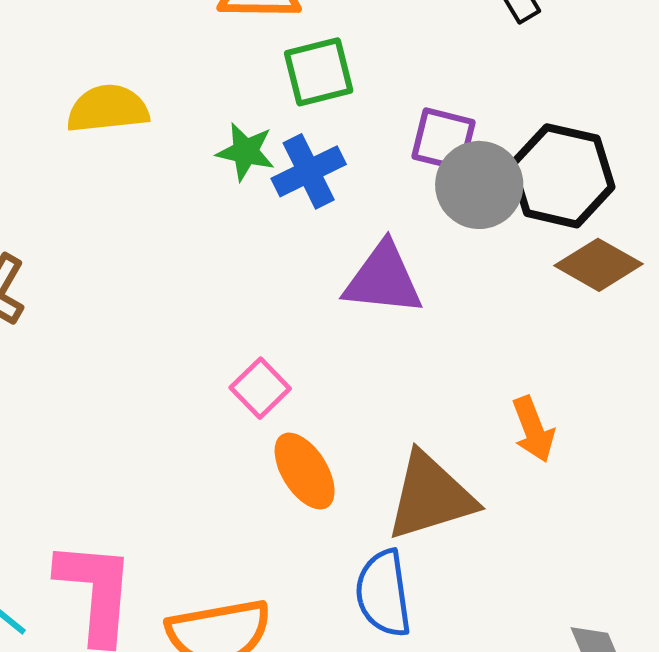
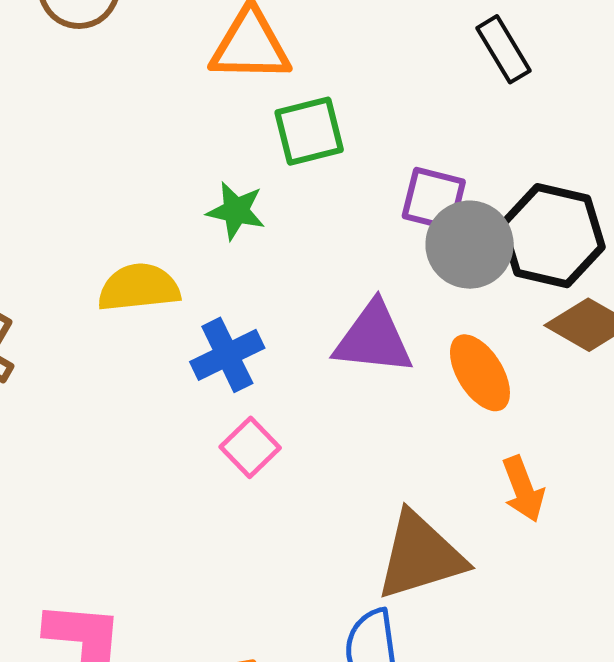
yellow semicircle: (108, 109) -> (139, 288), moved
blue cross: (309, 171) -> (227, 355), moved
orange ellipse: (305, 471) -> (480, 373), moved

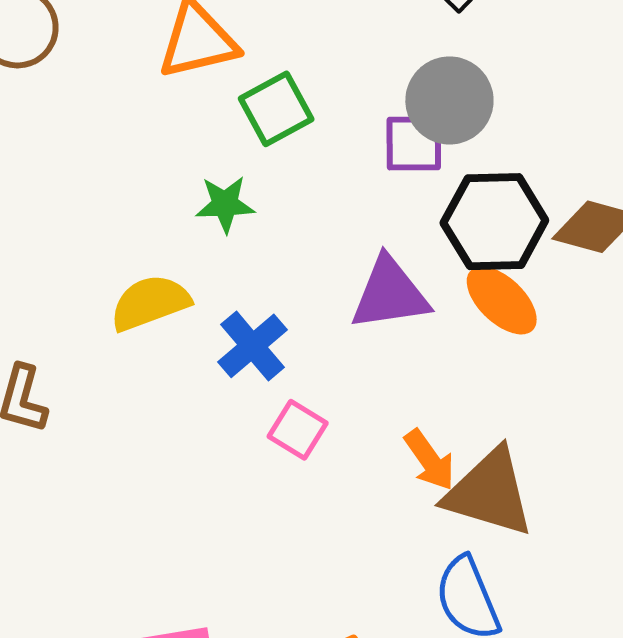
black hexagon: (552, 236) -> (494, 222), moved
gray circle: (470, 245) -> (449, 100), moved
orange arrow: (523, 489) -> (430, 460), moved
brown triangle: (420, 556) -> (489, 493), turned 48

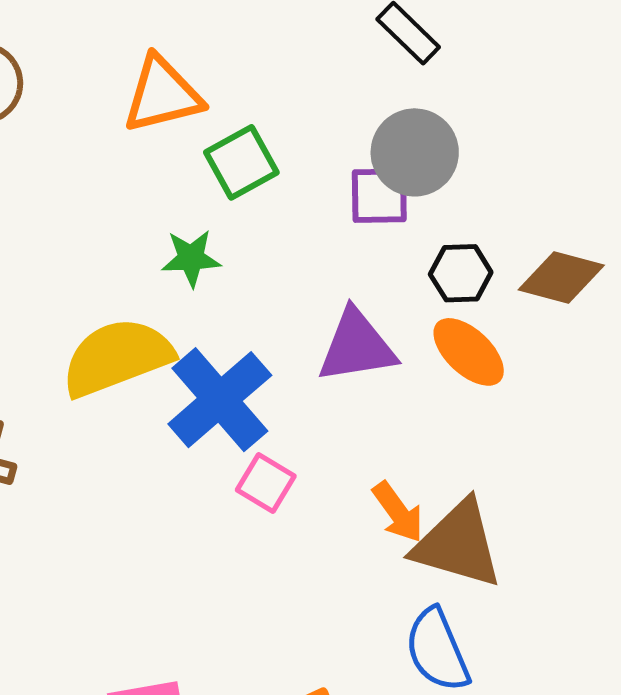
black hexagon: (494, 222) -> (461, 273), size x0.6
yellow semicircle: (150, 303) -> (117, 357), size x1.4
blue cross: (252, 346) -> (220, 400), size x1.5

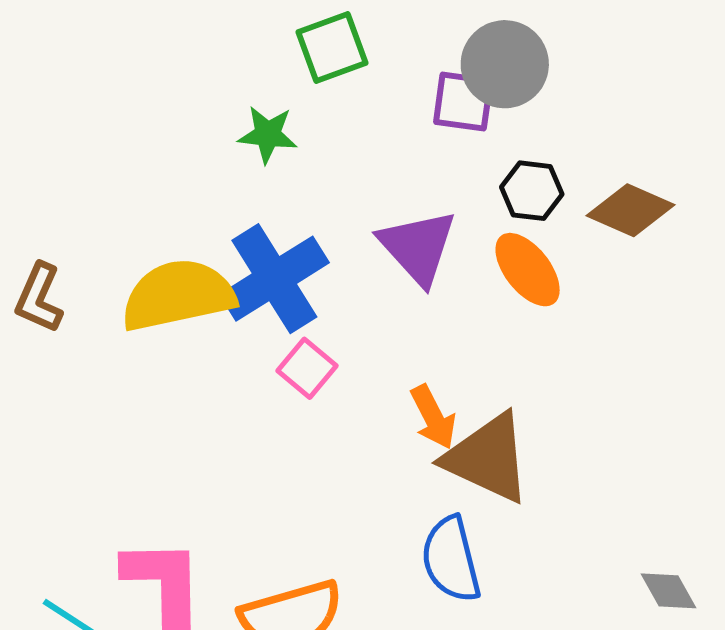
purple triangle: (357, 346) -> (418, 247), turned 48
yellow semicircle: (117, 357) -> (178, 295), moved

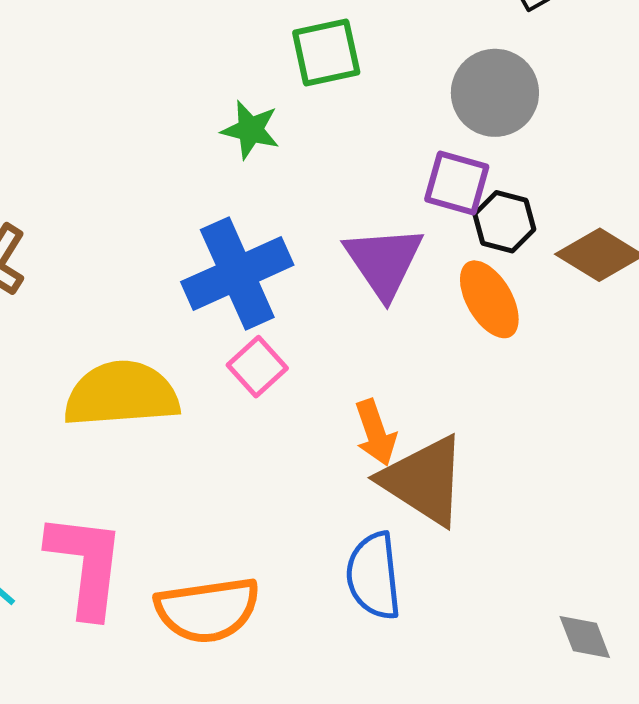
purple square: (463, 102) -> (457, 183), moved
yellow semicircle: (178, 295) -> (121, 394), moved

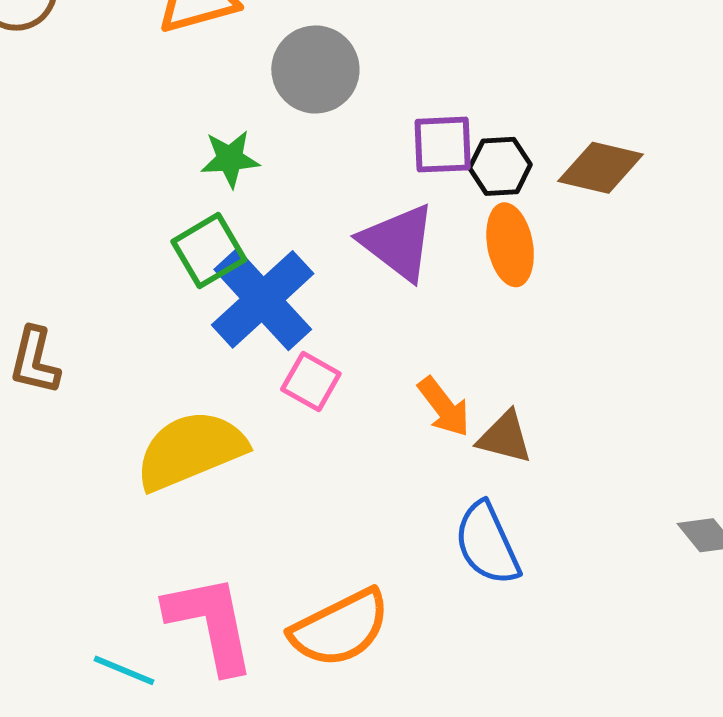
green square: (326, 52) -> (209, 251), moved
gray circle: (495, 93) -> (315, 69), moved
orange ellipse: (489, 299) -> (510, 245), turned 38
brown triangle: (424, 480) -> (505, 437), size x0.6

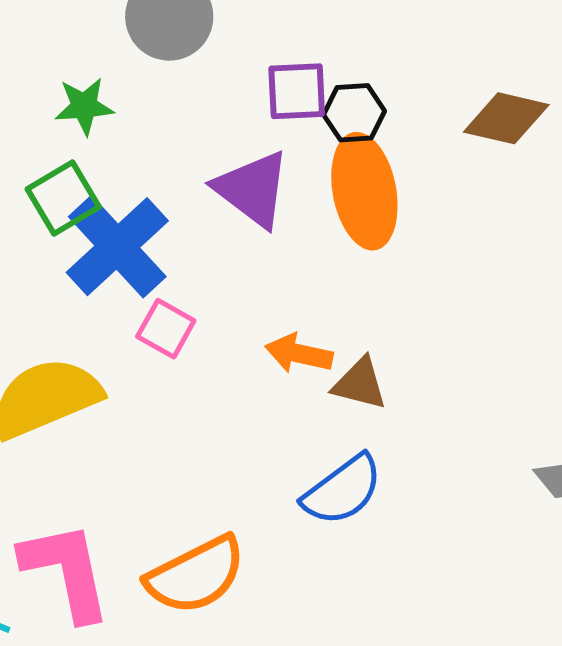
brown diamond: (601, 168) -> (506, 118), moved
orange ellipse: (510, 245) -> (364, 191), size x1.4
orange arrow: (444, 407) -> (299, 354), turned 140
blue semicircle: (487, 544) -> (343, 490), turned -102

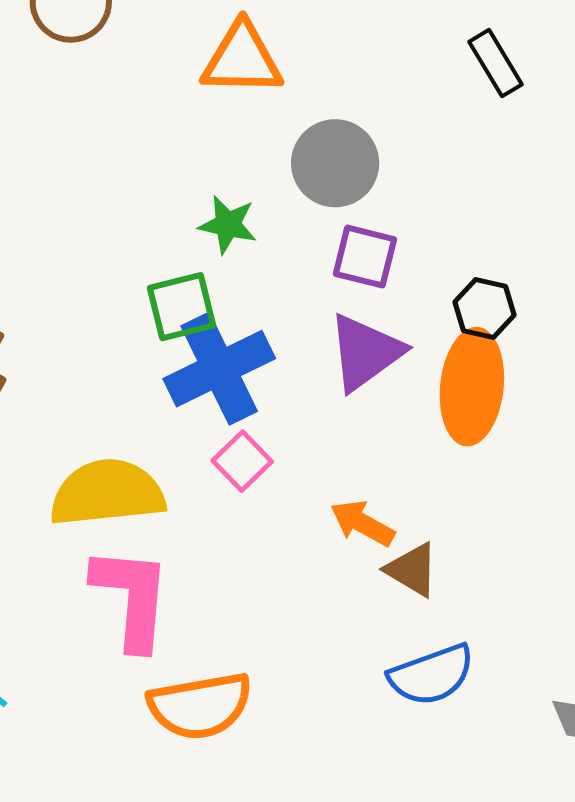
purple square: (297, 91) -> (365, 257), moved
purple triangle: (252, 189) -> (365, 352), turned 30
blue semicircle: (343, 490) -> (431, 675), moved
pink L-shape: (66, 571) -> (132, 598), moved

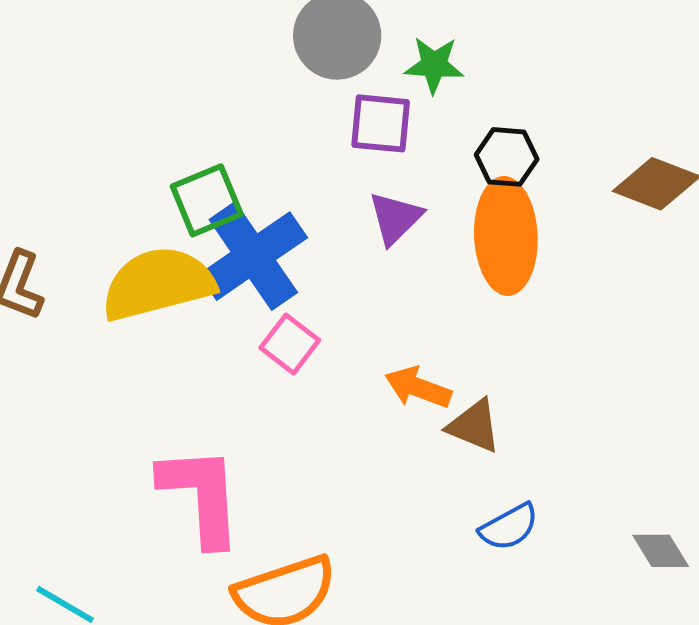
green star: (228, 225) -> (434, 65), moved
purple triangle: (365, 352) -> (395, 218), size x0.7
yellow semicircle: (107, 493) -> (158, 284), moved
blue semicircle: (431, 675) -> (509, 527), size x0.7

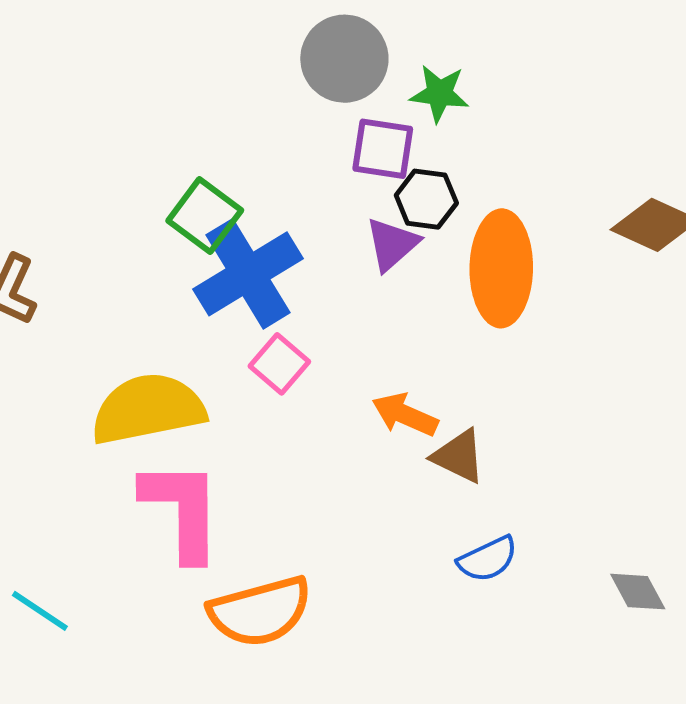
black hexagon: (507, 157) -> (426, 199), moved
green square: (207, 200) -> (205, 216), turned -34
yellow semicircle: (158, 284) -> (148, 409), moved

